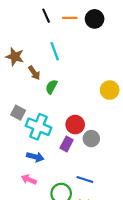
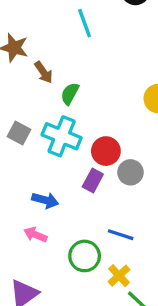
cyan line: (55, 51) -> (85, 23), moved
cyan cross: (39, 127) -> (62, 136), moved

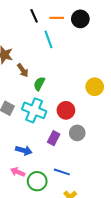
red circle: (106, 151) -> (66, 110), moved
blue line: (121, 235) -> (62, 172), moved
green circle: (85, 256) -> (37, 181), moved

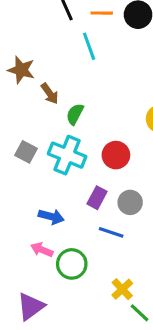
gray circle: (77, 133) -> (130, 202), moved
blue line: (62, 172) -> (111, 232), moved

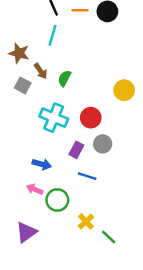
cyan line: (89, 46) -> (53, 35), moved, turned 36
green semicircle: (75, 114) -> (64, 78), moved
gray square: (26, 152) -> (23, 85), moved
gray circle: (130, 202) -> (103, 144), moved
yellow cross: (122, 289) -> (86, 221), moved

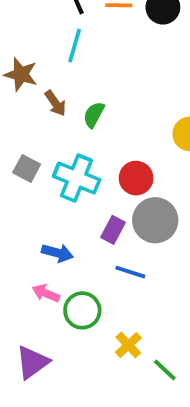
gray square: (23, 85) -> (27, 168), moved
gray circle: (103, 144) -> (155, 220), size x1.5

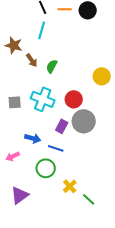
gray square: (27, 168) -> (15, 102), moved, turned -32
blue line: (130, 272) -> (56, 148), moved
pink arrow: (46, 293) -> (13, 156), moved, turned -48

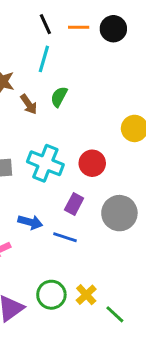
green semicircle: (52, 66) -> (59, 97), moved
gray circle: (84, 121) -> (119, 213), moved
green circle: (46, 168) -> (51, 295), moved

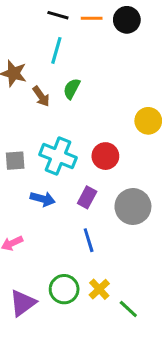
black line: (45, 24) -> (58, 15), turned -50
blue arrow: (30, 222) -> (43, 199), moved
blue line: (65, 237) -> (89, 240), moved, turned 55

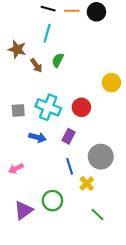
gray circle: (133, 207) -> (101, 157), moved
yellow cross: (99, 289) -> (87, 183), moved

